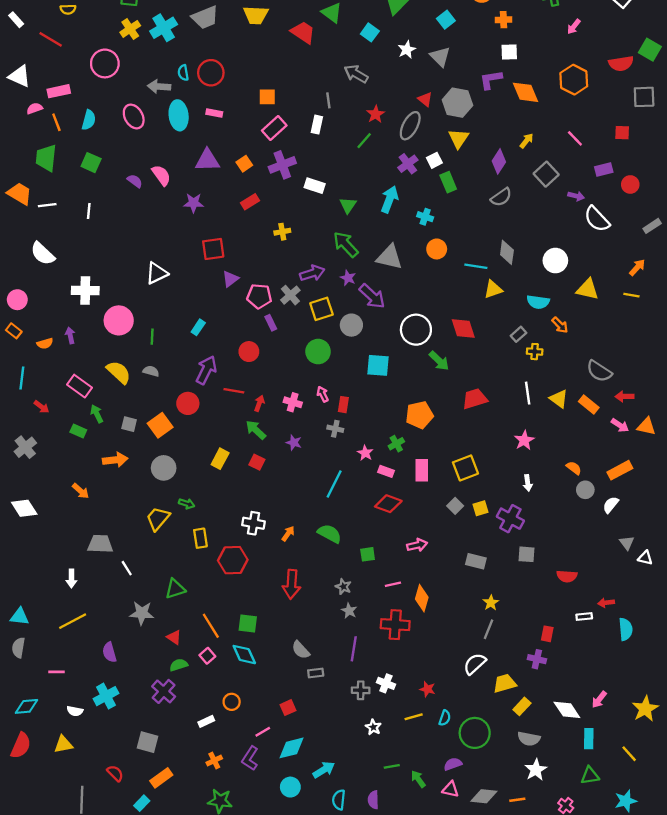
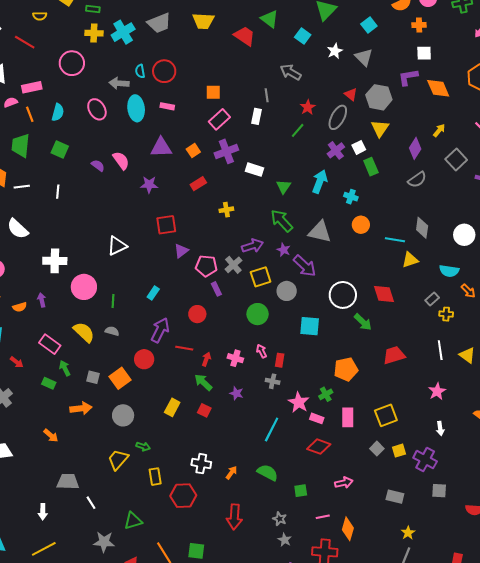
yellow cross: (130, 29) -> (94, 33), turned 36
pink star: (365, 453) -> (299, 402), size x1.5

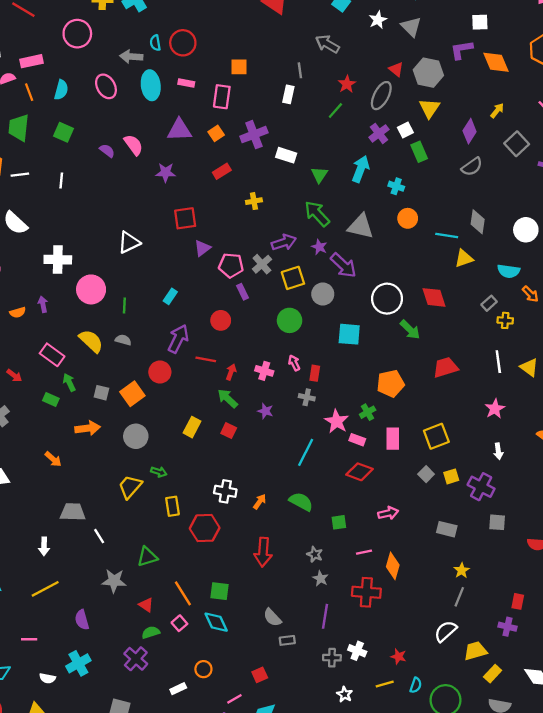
pink rectangle: (219, 119) -> (222, 97), moved, turned -40

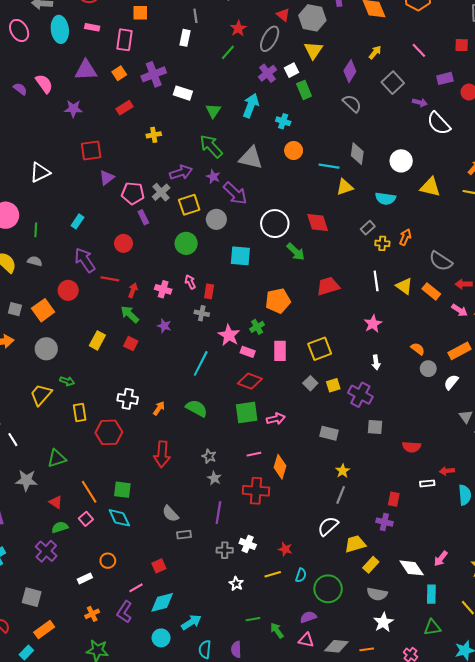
gray semicircle: (472, 167) -> (352, 104), turned -102
orange arrow: (530, 294) -> (405, 237), moved, turned -112
purple arrow: (178, 339) -> (85, 260), turned -60
green square: (339, 522) -> (247, 412), moved, size x1.6

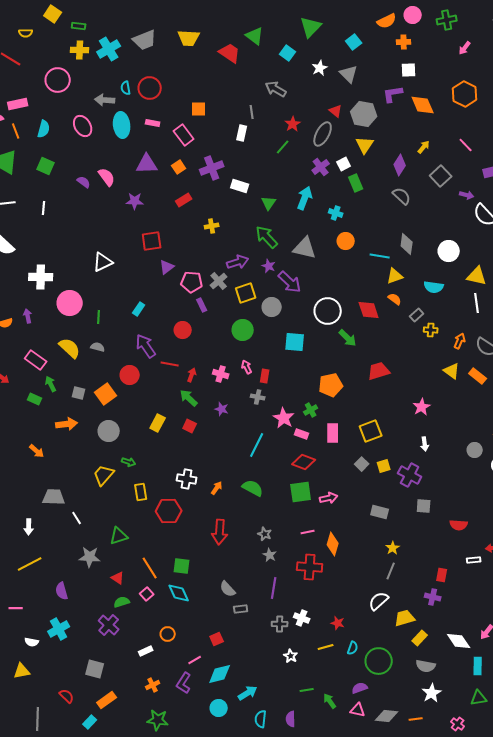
pink rectangle: (125, 40) -> (184, 135), turned -45
orange arrow: (405, 237) -> (460, 341), moved
white line: (376, 281) -> (477, 303), moved
orange semicircle: (418, 349) -> (395, 299), moved

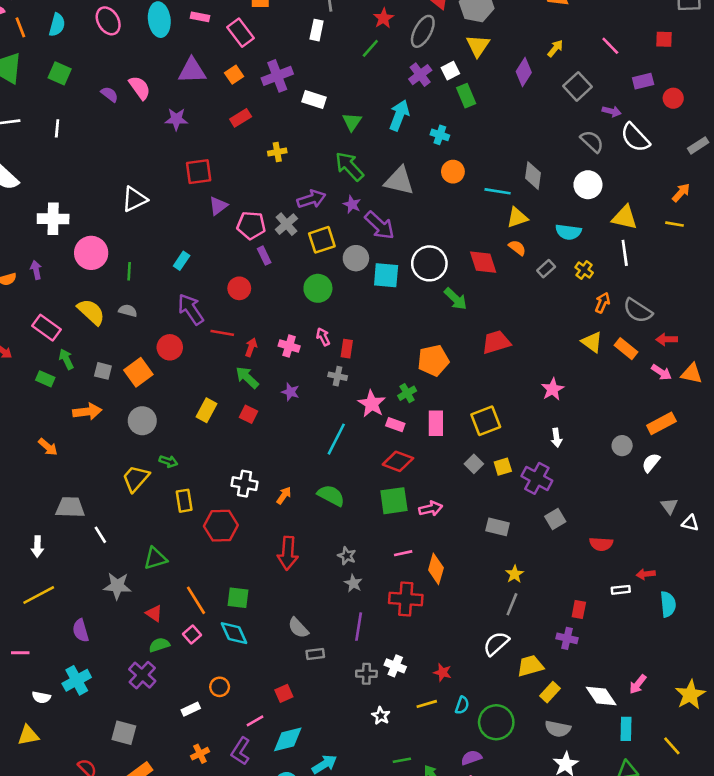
gray semicircle: (402, 196) -> (592, 141), moved
yellow cross: (431, 330) -> (584, 270), moved, turned 32
cyan square: (295, 342) -> (386, 275), moved
gray square: (424, 506) -> (555, 519), turned -35

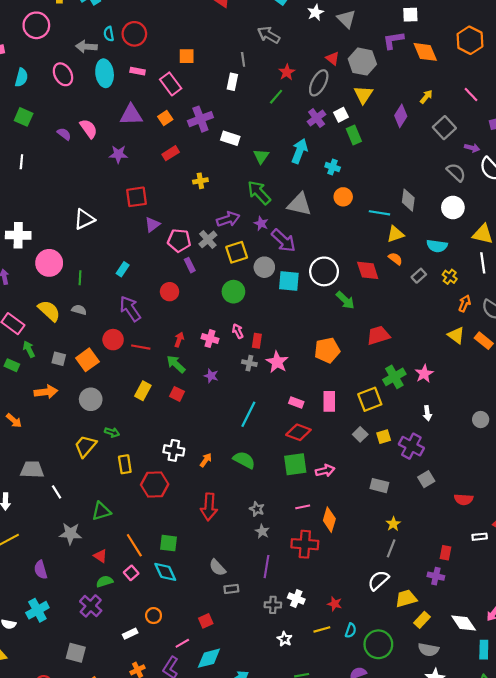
red line: (222, 333) -> (141, 347), moved
green cross: (407, 393) -> (394, 377), moved, size x1.5
pink star: (372, 404) -> (277, 362), moved

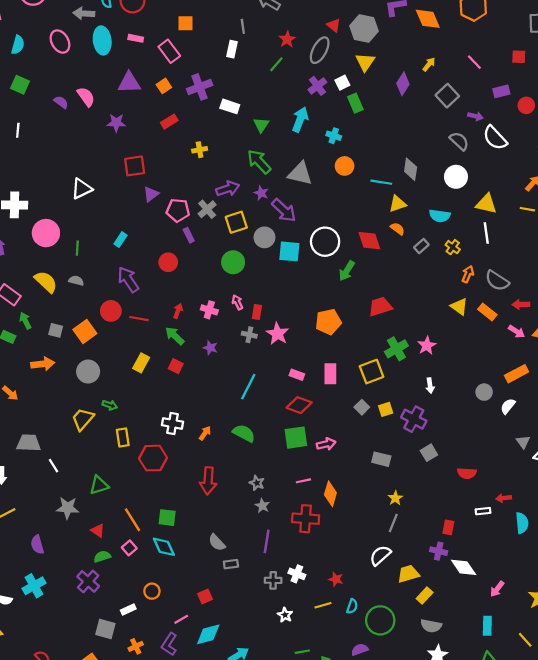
green arrow: (345, 300) -> (347, 271), turned 78
white diamond: (464, 623) -> (464, 567), moved
gray square: (76, 653) -> (105, 629), moved

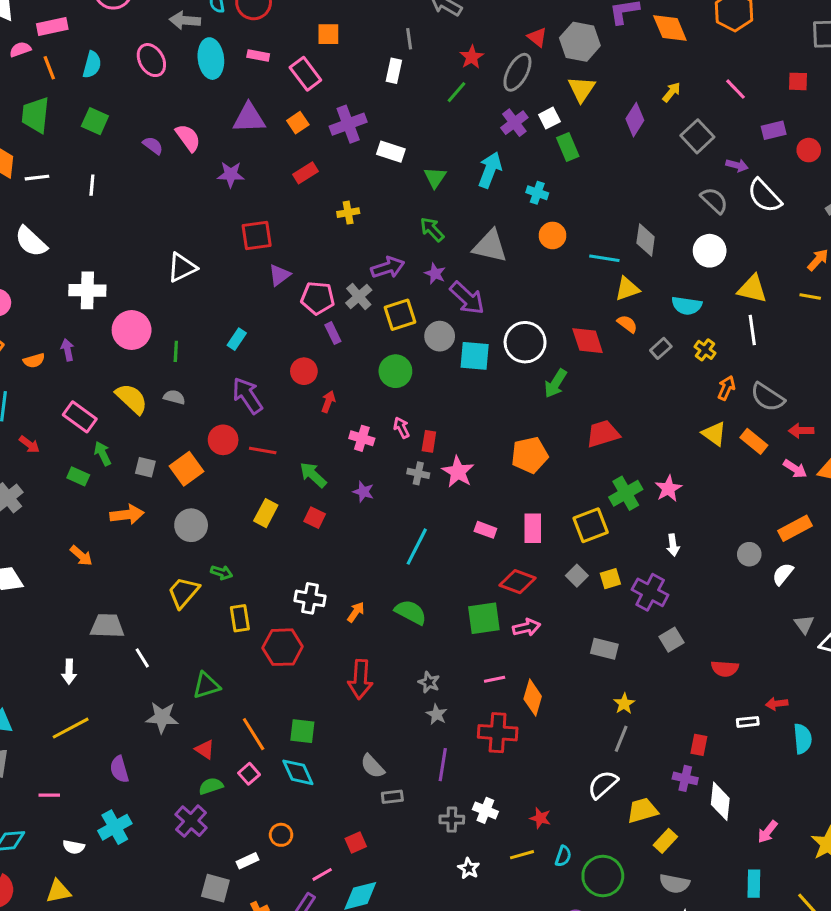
green arrow: (259, 162) -> (432, 229), size x0.7
red arrow: (178, 311) -> (328, 402), moved
red diamond: (299, 405) -> (517, 582), moved
white diamond: (464, 567) -> (720, 801), turned 40

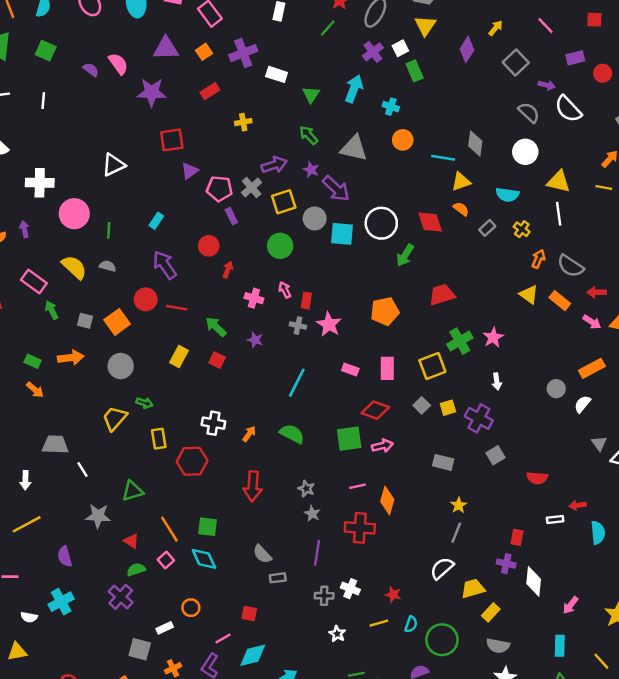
purple star: (231, 174) -> (152, 92), size x1.4
green rectangle: (78, 476) -> (33, 361), moved
red square: (356, 842) -> (249, 614), turned 35

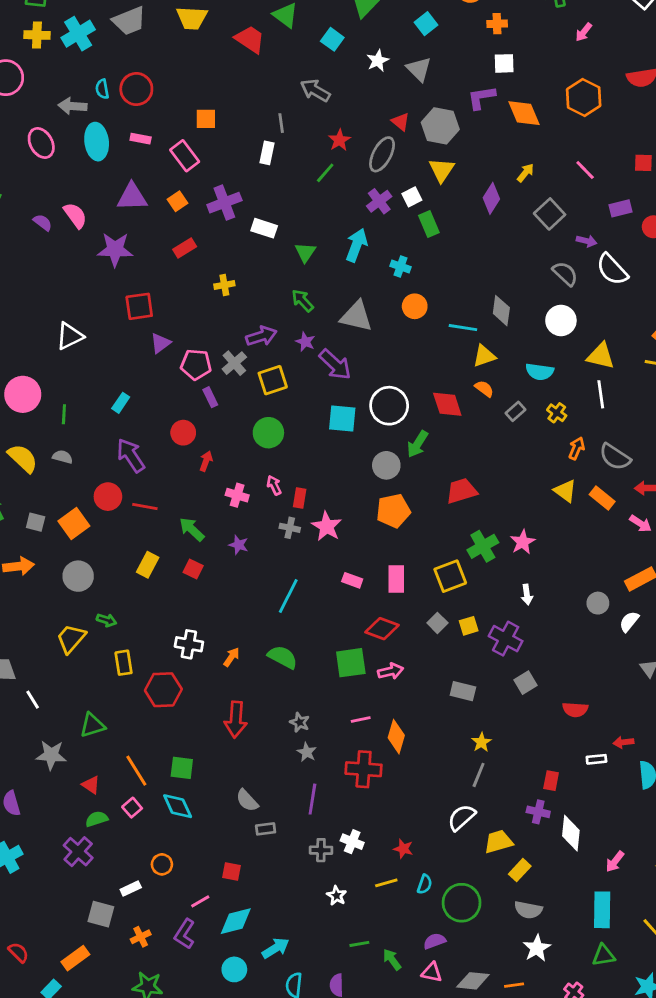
gray circle: (315, 218) -> (386, 465), moved
cyan rectangle: (560, 646) -> (602, 910), size x1.4

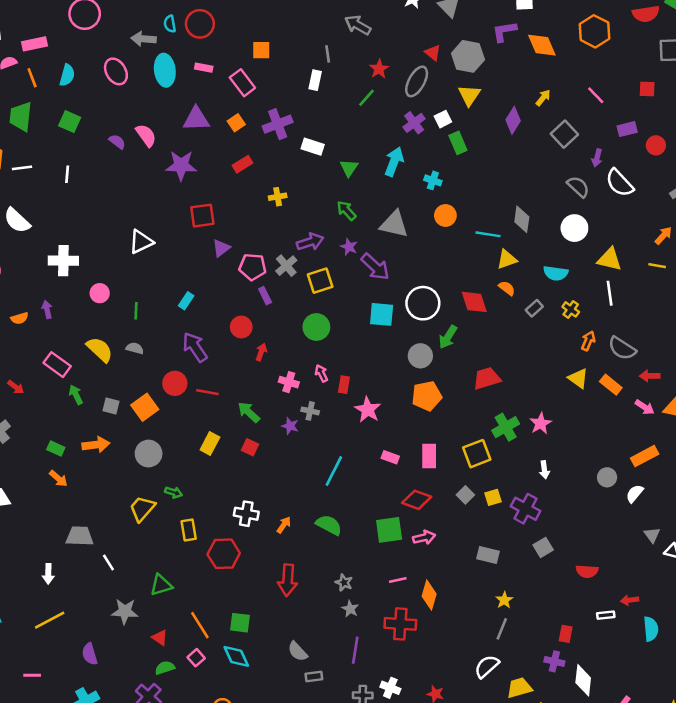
purple arrow: (587, 241) -> (597, 158), turned 90
pink circle: (23, 394) -> (100, 293), size x0.6
gray cross: (290, 528) -> (310, 411), moved

